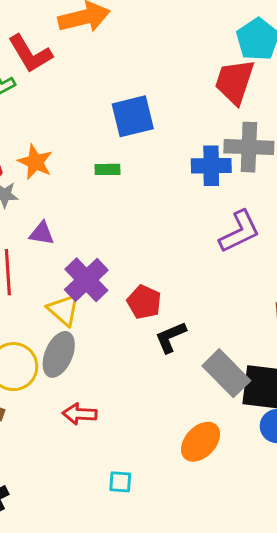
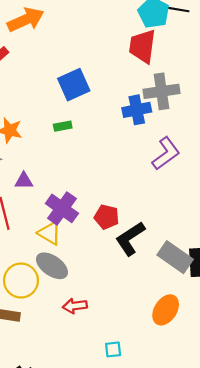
black L-shape: (171, 337) -> (130, 239), size x1.4
gray ellipse: (59, 354) -> (52, 266), turned -68

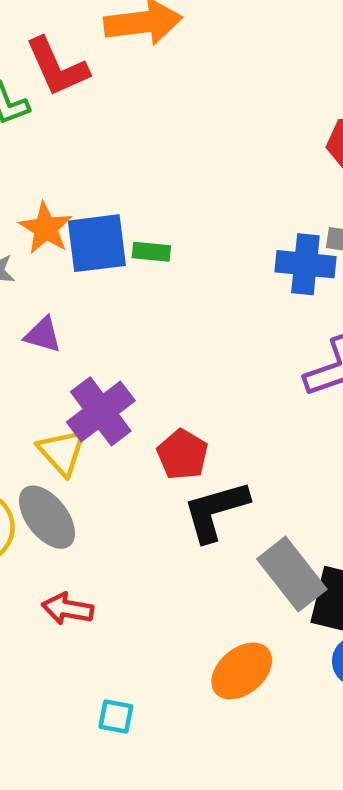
blue square: (74, 85) -> (97, 243), moved

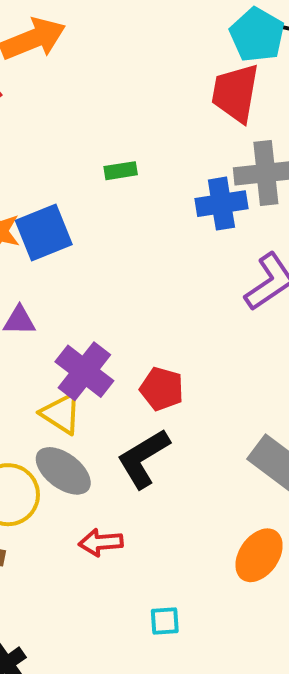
green rectangle: (151, 252) -> (121, 171), moved
black L-shape: (216, 511) -> (143, 458), moved

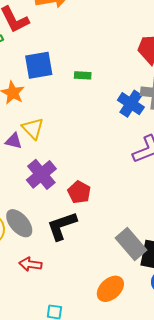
blue cross: (221, 204) -> (131, 104), turned 30
blue square: (44, 233) -> (39, 65), moved
yellow triangle: (61, 413) -> (33, 128), moved

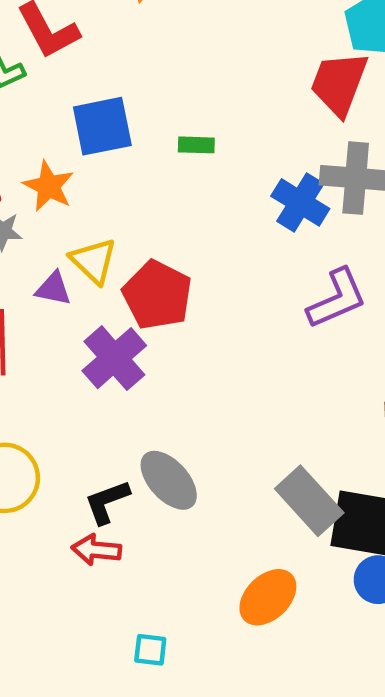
red pentagon: (79, 192) -> (157, 295), moved, size x1.4
gray ellipse: (19, 223) -> (169, 480), moved
black L-shape: (62, 226) -> (107, 502), moved, size x0.7

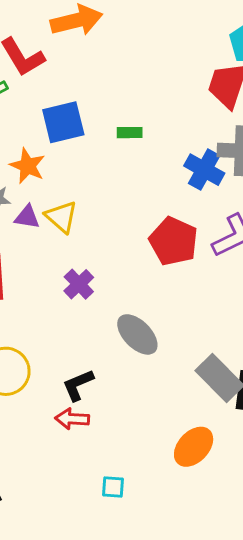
purple triangle: (53, 289) -> (27, 217), moved
red pentagon: (157, 295) -> (174, 241), moved
purple cross: (114, 358) -> (79, 284), size x0.7
gray ellipse: (169, 480) -> (137, 334), moved

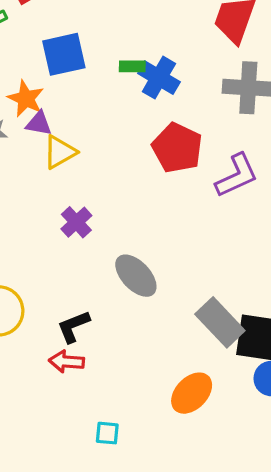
blue cross: (204, 170) -> (159, 78), moved
purple triangle: (27, 217) -> (39, 124), moved
yellow triangle: (61, 217) -> (60, 152), turned 48
red pentagon: (174, 241) -> (177, 148), moved

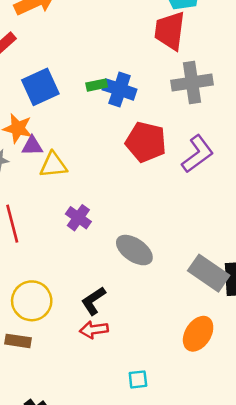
yellow triangle: (60, 152) -> (53, 165), turned 36

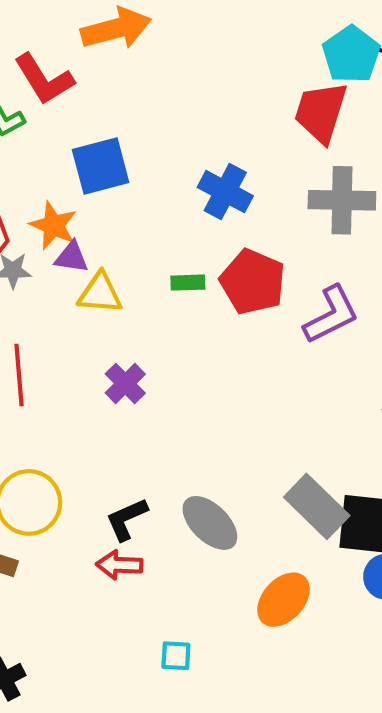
green rectangle: (97, 85) -> (188, 283), moved
gray ellipse: (134, 250) -> (210, 523), moved

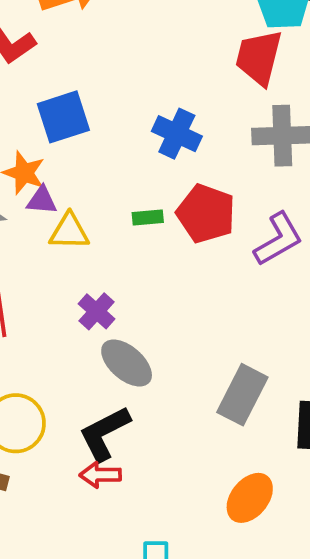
gray rectangle: (317, 506) -> (242, 395), moved, turned 76
black L-shape: (127, 519) -> (105, 433), size x1.4
gray ellipse: (210, 523) -> (127, 363), moved

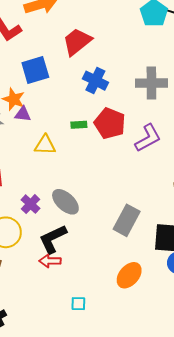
red trapezoid: (259, 57) -> (77, 42), moved, turned 36
yellow triangle: (69, 231) -> (45, 145), moved
purple cross: (97, 311) -> (30, 204), moved

